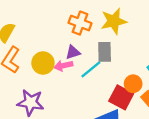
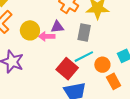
cyan line: (91, 69) -> (84, 57), moved
red square: (121, 97) -> (67, 69), moved

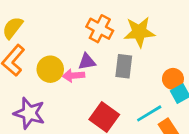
cyan line: (84, 57) -> (149, 113), moved
orange circle: (102, 65) -> (173, 79), moved

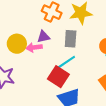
cyan line: (149, 113) -> (66, 62), moved

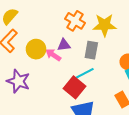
pink arrow: (34, 47) -> (53, 55), turned 35

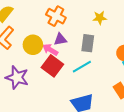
orange cross: (75, 21) -> (56, 16), moved
yellow star: (105, 25) -> (100, 18), size x0.6
red square: (75, 87) -> (52, 66), moved

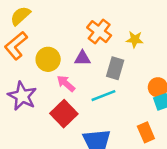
orange cross: (56, 16) -> (99, 32), moved
pink arrow: (50, 50) -> (66, 84), moved
red square: (52, 66) -> (64, 114), moved

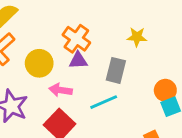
orange cross: (99, 32) -> (76, 39), moved
pink arrow: (66, 84) -> (61, 90), turned -30

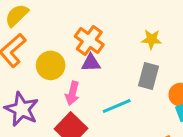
gray rectangle: (116, 70) -> (149, 76), moved
pink arrow: (61, 90) -> (72, 93), turned -85

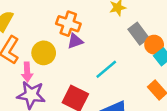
gray rectangle: (149, 76) -> (138, 34), moved, turned -35
pink arrow: (72, 93) -> (27, 72), moved

